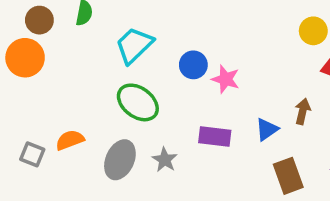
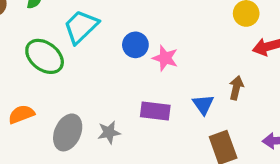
green ellipse: (138, 102) -> (45, 56), moved
blue triangle: (267, 129) -> (203, 104), turned -30
gray star: (165, 160) -> (109, 132), turned 30

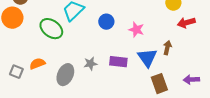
pink star: (165, 58) -> (136, 30), moved
blue triangle: (203, 104) -> (147, 58), size x1.5
gray star: (109, 132) -> (90, 64), moved

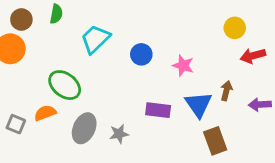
green ellipse: (51, 29) -> (65, 85), moved
gray star: (90, 64) -> (119, 134), moved
purple arrow: (191, 80) -> (260, 105), moved

